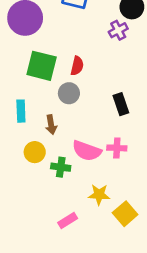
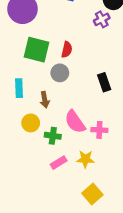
pink cross: (117, 148) -> (99, 130), moved
pink semicircle: (87, 151) -> (75, 122), turned 35
yellow square: (125, 214) -> (92, 194), moved
pink rectangle: (68, 221) -> (59, 163), moved

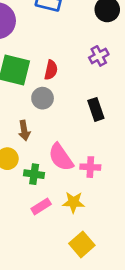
purple cross: (102, 19) -> (99, 56), moved

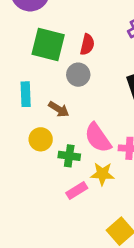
brown arrow: (24, 131) -> (59, 109), turned -48
yellow star: (73, 202) -> (102, 174), moved

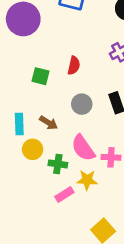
green square: (48, 44) -> (41, 76), moved, size x0.6
gray circle: (78, 75) -> (82, 104), moved
cyan rectangle: (26, 94) -> (19, 124), moved

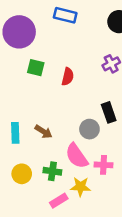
green square: (41, 76) -> (36, 68), moved
gray circle: (82, 104) -> (89, 129), moved
yellow circle: (33, 149) -> (22, 174), moved

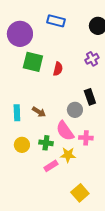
green square: (36, 68) -> (33, 62), size x1.5

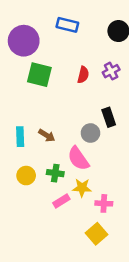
red semicircle: (58, 69) -> (83, 75), moved
pink cross: (86, 138) -> (104, 203), moved

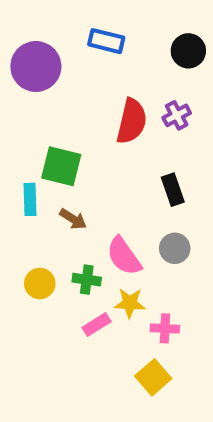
green square: (39, 75) -> (61, 166), moved
red semicircle: (83, 75) -> (132, 121), size x1.6
gray circle: (90, 133) -> (175, 248), moved
cyan rectangle: (20, 137) -> (30, 199), moved

